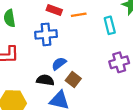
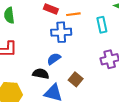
blue cross: (46, 34) -> (61, 32), moved
brown square: (73, 79) -> (76, 79), moved

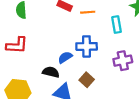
blue cross: (61, 32) -> (87, 46), moved

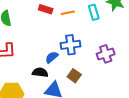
cyan rectangle: (117, 25) -> (94, 12), moved

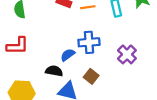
purple cross: (106, 54) -> (127, 54), turned -30

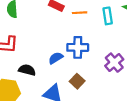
black semicircle: (54, 71) -> (27, 70), moved

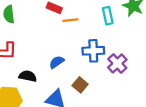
orange line: (80, 13) -> (70, 20), moved
blue cross: (78, 47) -> (93, 51), moved

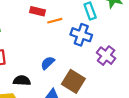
blue cross: (93, 51) -> (81, 35), moved, turned 30
brown square: (80, 85) -> (73, 81), size x1.5

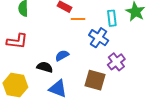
black semicircle: (22, 81) -> (45, 67), moved
brown square: (73, 81) -> (95, 80), moved, turned -30

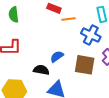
brown square: (95, 80) -> (85, 65), moved

